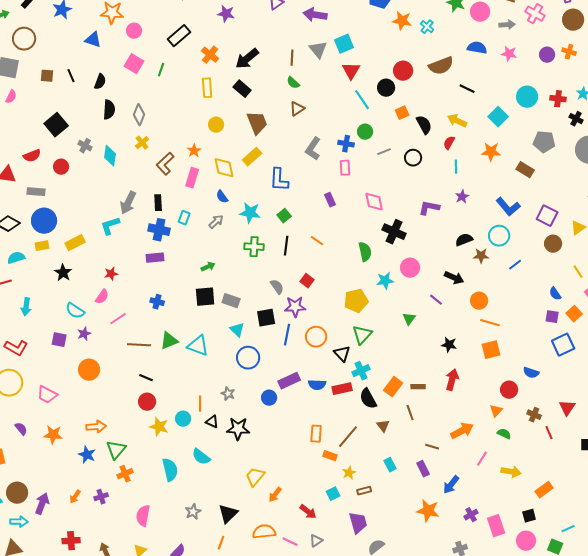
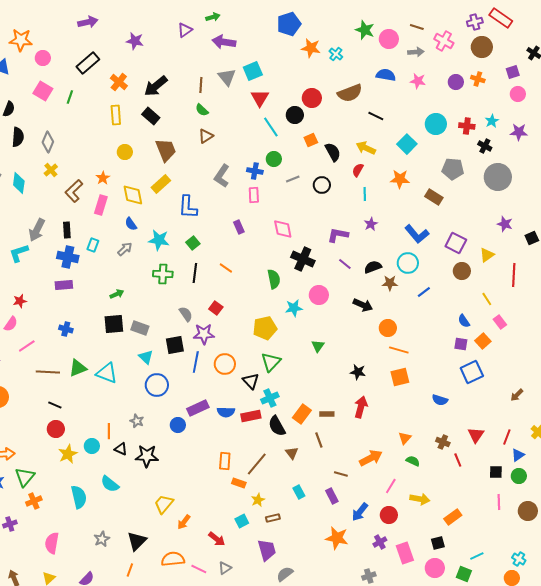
purple line: (436, 300) -> (345, 264), moved
red circle: (509, 390) -> (389, 515), moved
yellow star: (159, 427) -> (68, 454), turned 30

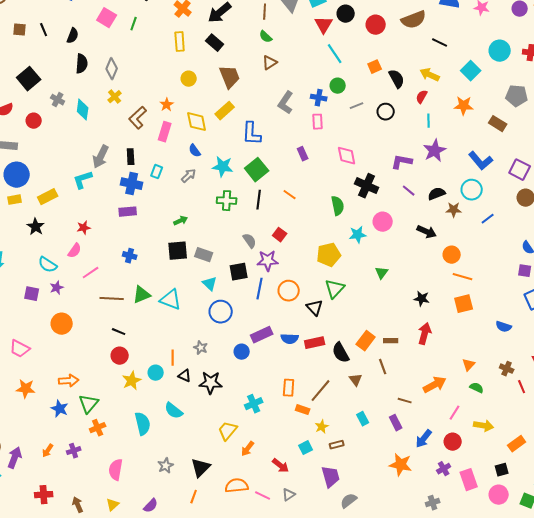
black circle: (295, 115) -> (346, 14), moved
purple star: (371, 224) -> (435, 151), size x1.6
green square: (193, 243) -> (257, 170), size x1.6
cyan cross: (270, 398) -> (254, 404), moved

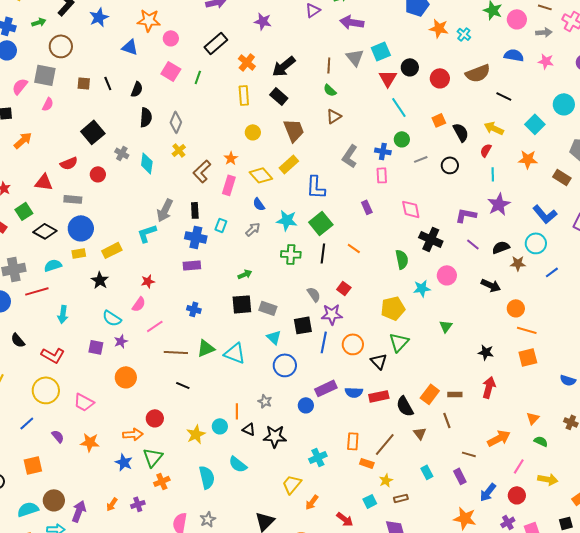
yellow diamond: (197, 122) -> (261, 175), turned -30
red circle: (120, 356) -> (155, 418), moved
gray star: (166, 466) -> (208, 519), moved

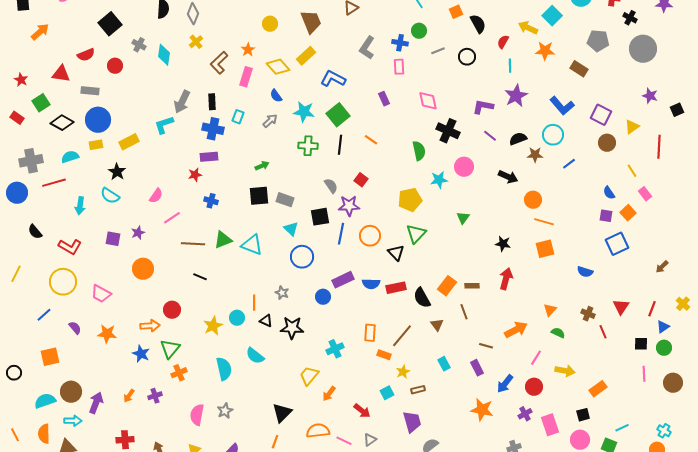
yellow arrow: (494, 128) -> (528, 28), moved
blue L-shape: (316, 187) -> (333, 79), turned 115
red star: (148, 281) -> (195, 175), moved
cyan semicircle: (112, 318) -> (110, 196), moved

